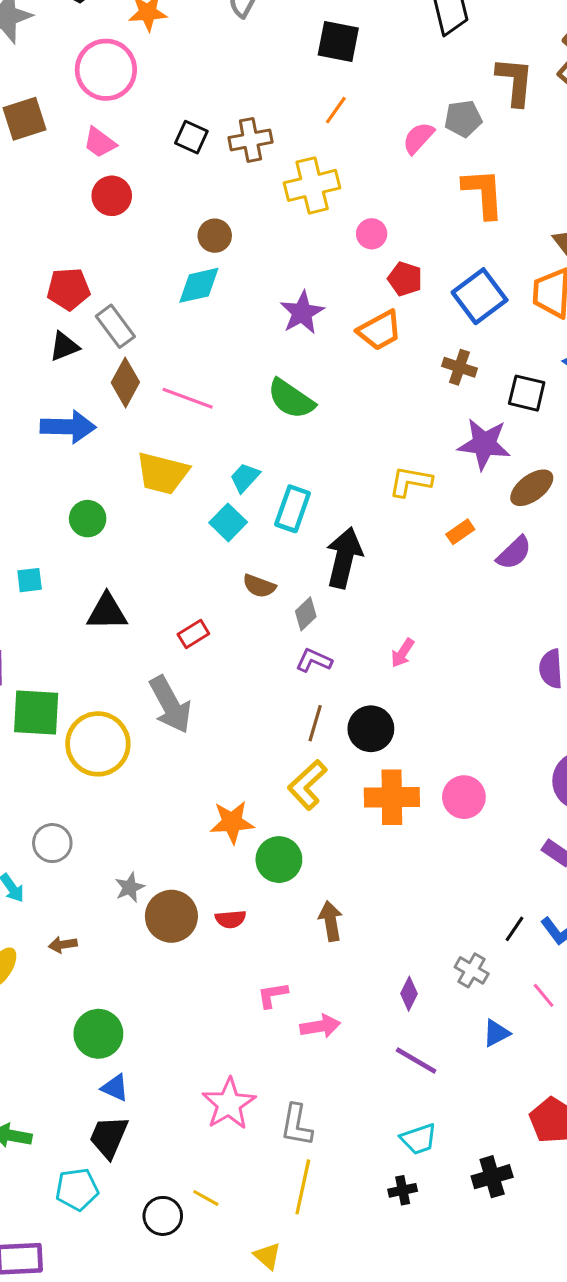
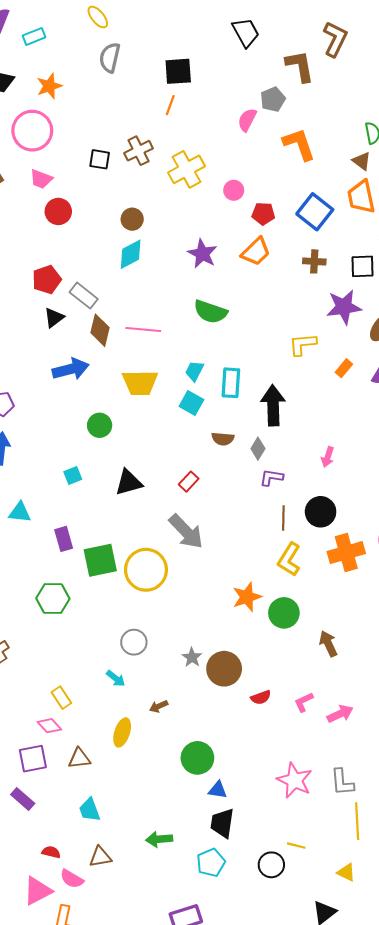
orange line: (336, 110) -> (170, 105), moved
red semicircle: (231, 919) -> (261, 697), moved

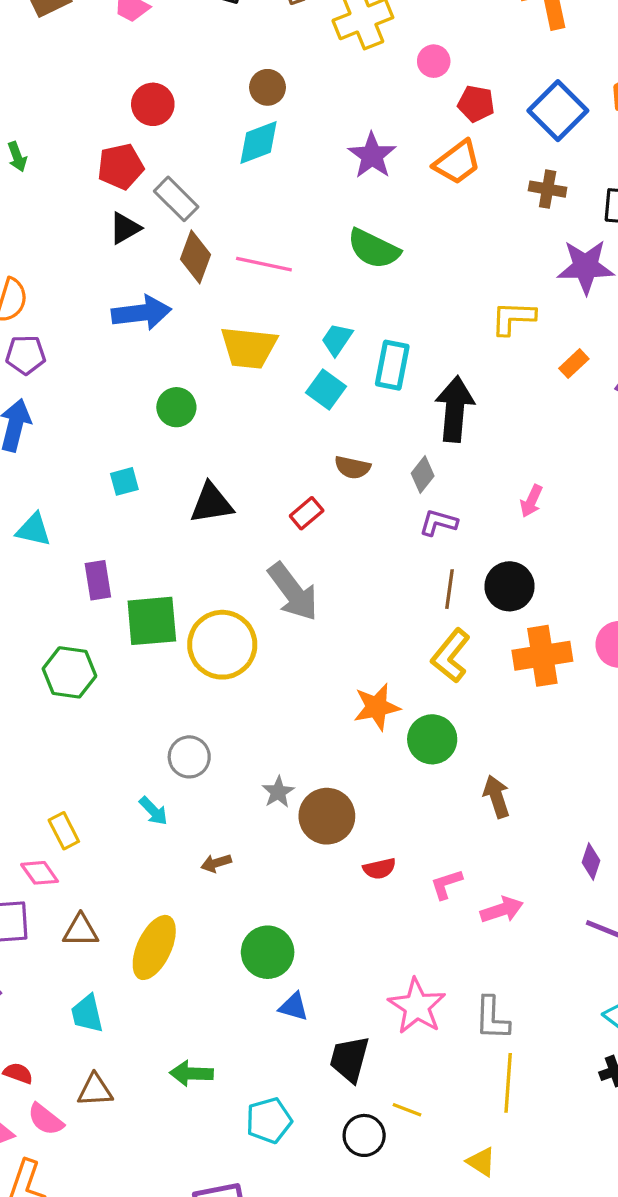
red circle: (58, 211) -> (153, 104), moved
brown semicircle: (223, 439) -> (352, 467), moved
yellow ellipse: (122, 732) -> (154, 947), moved, size x1.4
black trapezoid: (222, 823) -> (349, 1059), moved

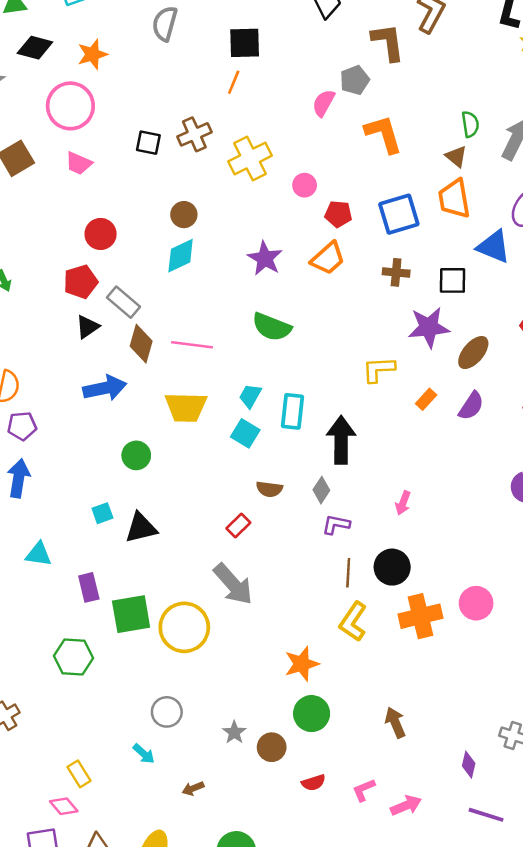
blue square: (558, 111) -> (399, 214), turned 33
black triangle: (211, 503) -> (141, 528), moved
green circle: (432, 739) -> (312, 714), moved
brown circle: (327, 816) -> (272, 747), size x0.7

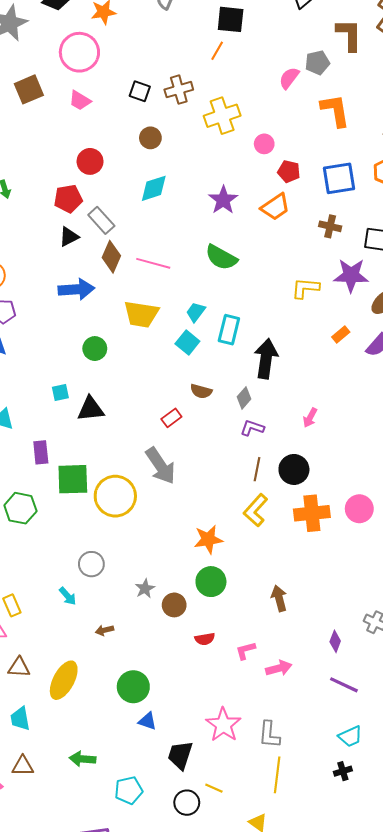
brown circle: (184, 215) -> (150, 138), moved
yellow L-shape: (379, 369) -> (305, 288), moved

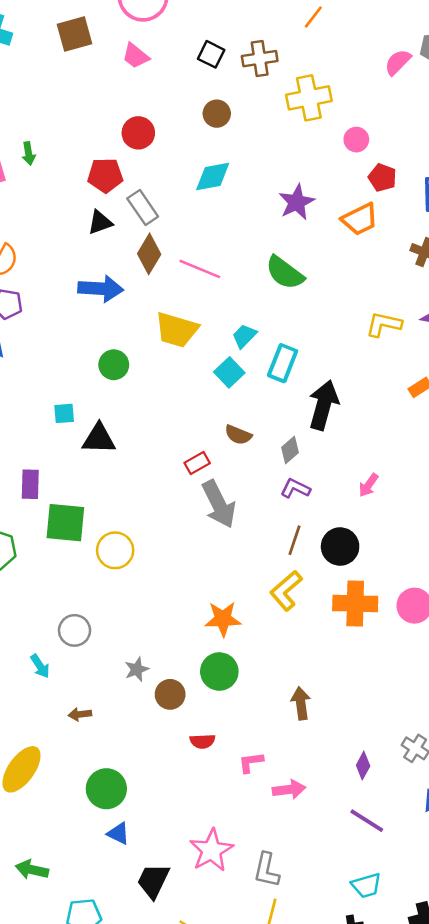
gray arrow: (161, 466) -> (219, 504), moved
yellow circle: (115, 496) -> (115, 550), size x0.7

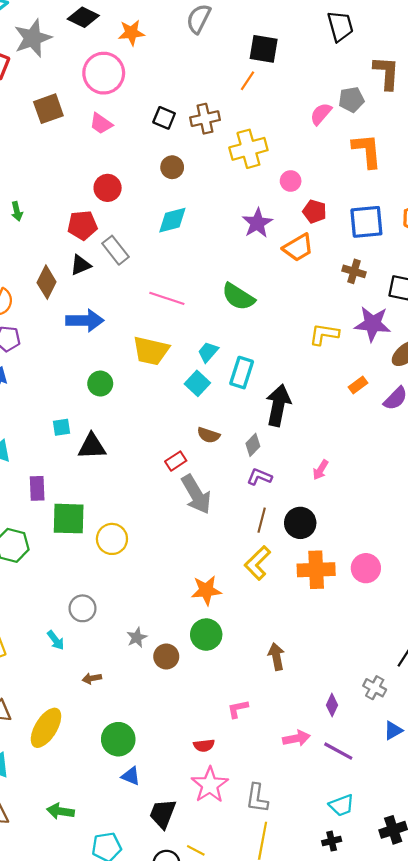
purple star: (297, 202) -> (257, 223), moved
brown diamond: (149, 254) -> (47, 282), moved
red semicircle: (202, 741) -> (204, 745), moved
pink arrow: (289, 789) -> (296, 738), moved

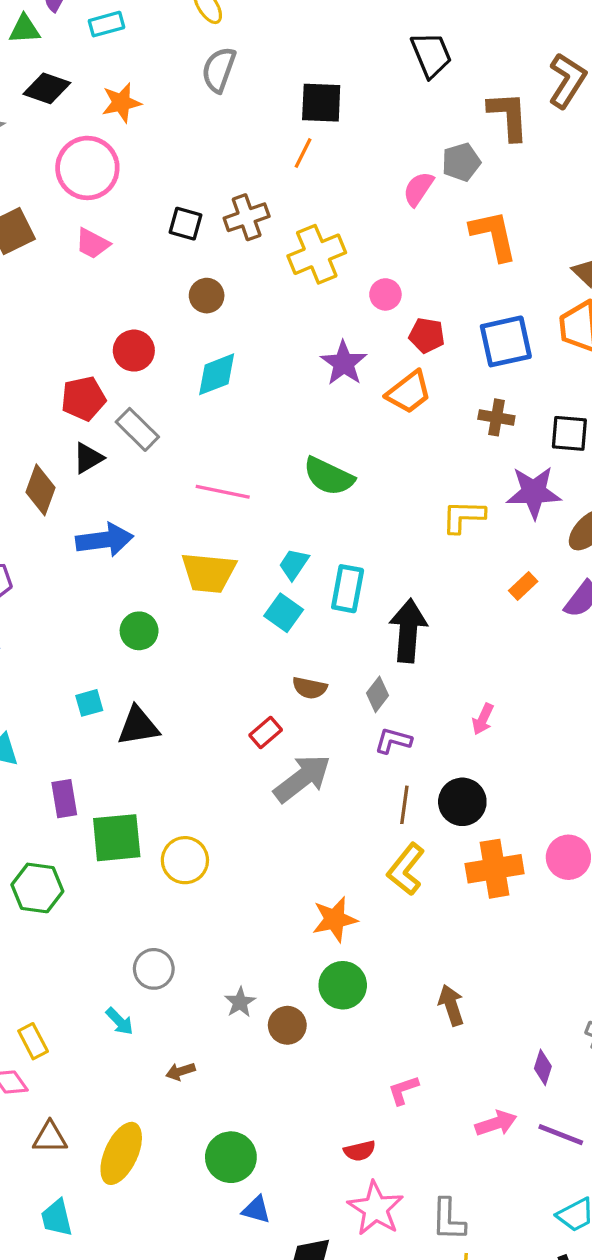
red circle: (108, 188) -> (134, 351), moved
gray arrow: (196, 494) -> (302, 778), turned -90

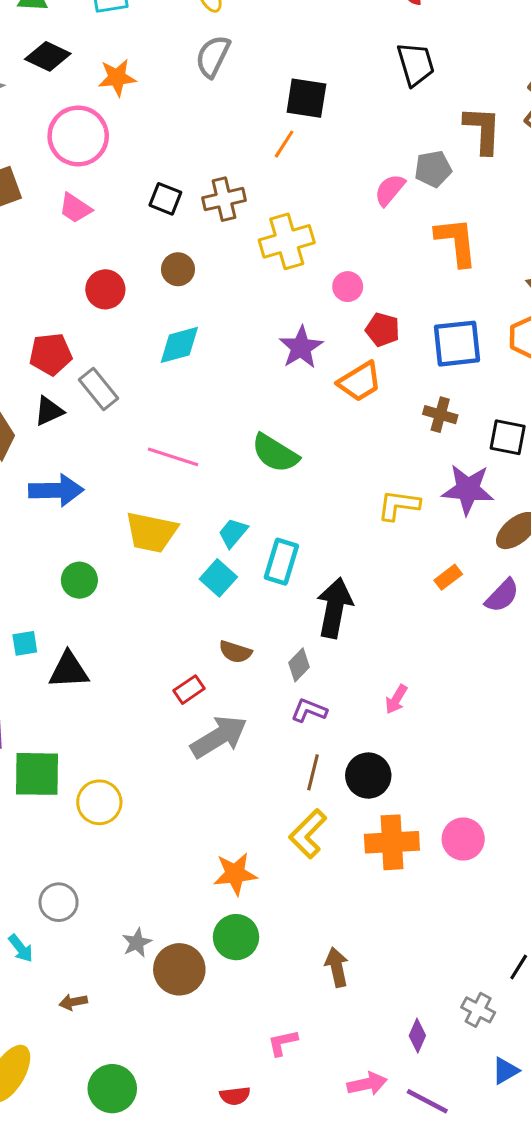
red circle: (134, 351) -> (105, 289), moved
brown circle: (287, 1025) -> (179, 969), size x1.4

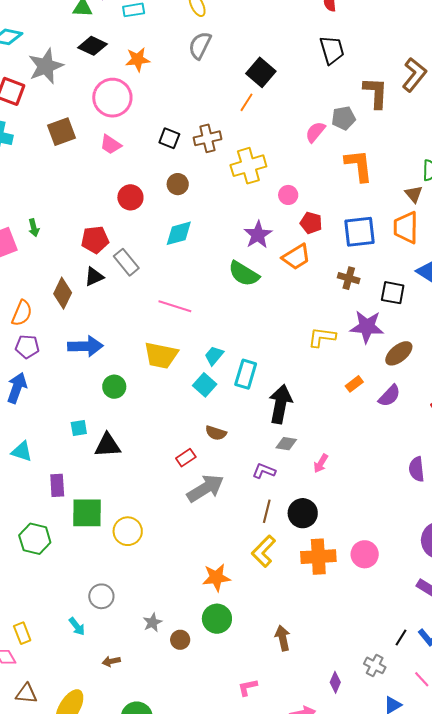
black square: (306, 98) -> (261, 72), turned 32
green semicircle: (275, 453) -> (244, 274), moved
blue arrow: (56, 490) -> (85, 346), moved
gray diamond: (299, 665) -> (286, 444), moved, turned 55
brown circle: (179, 969) -> (180, 640), size x0.6

